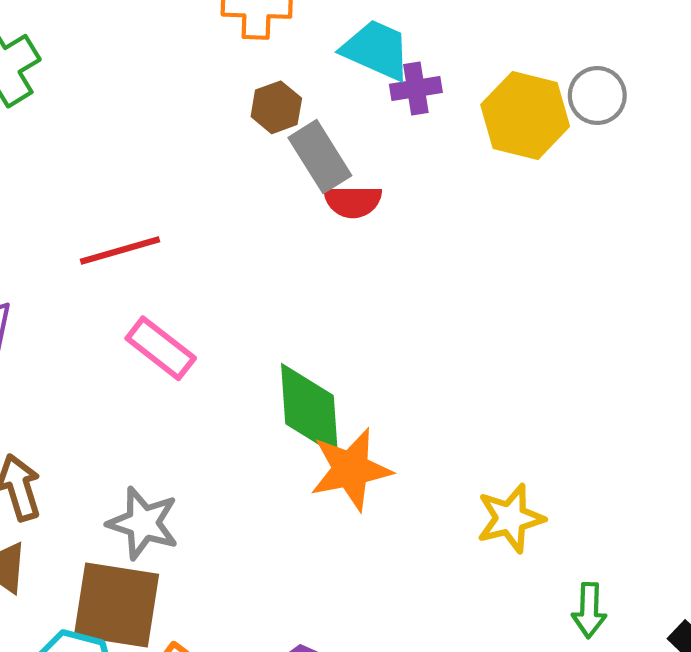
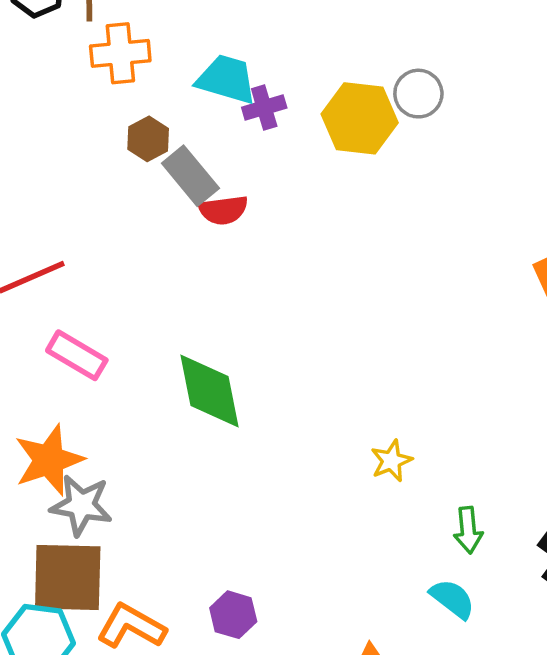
orange star: (351, 469) -> (49, 460), moved
yellow star: (510, 518) -> (391, 461), size x0.7

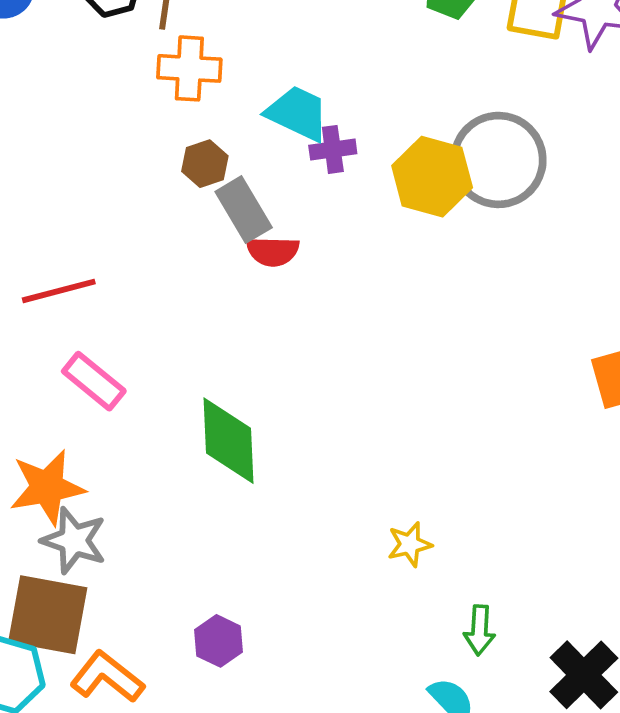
gray circle: (418, 94) -> (498, 160), size x1.8
purple hexagon: (233, 615) -> (218, 641), moved

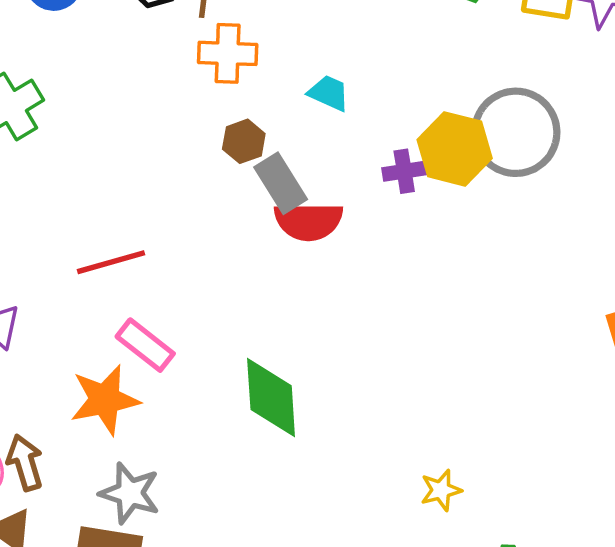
cyan trapezoid: (298, 113) -> (329, 93), size x0.7
purple cross: (333, 149) -> (404, 171), moved
red semicircle: (273, 251) -> (308, 221), size x1.4
orange star: (47, 487) -> (105, 400), moved

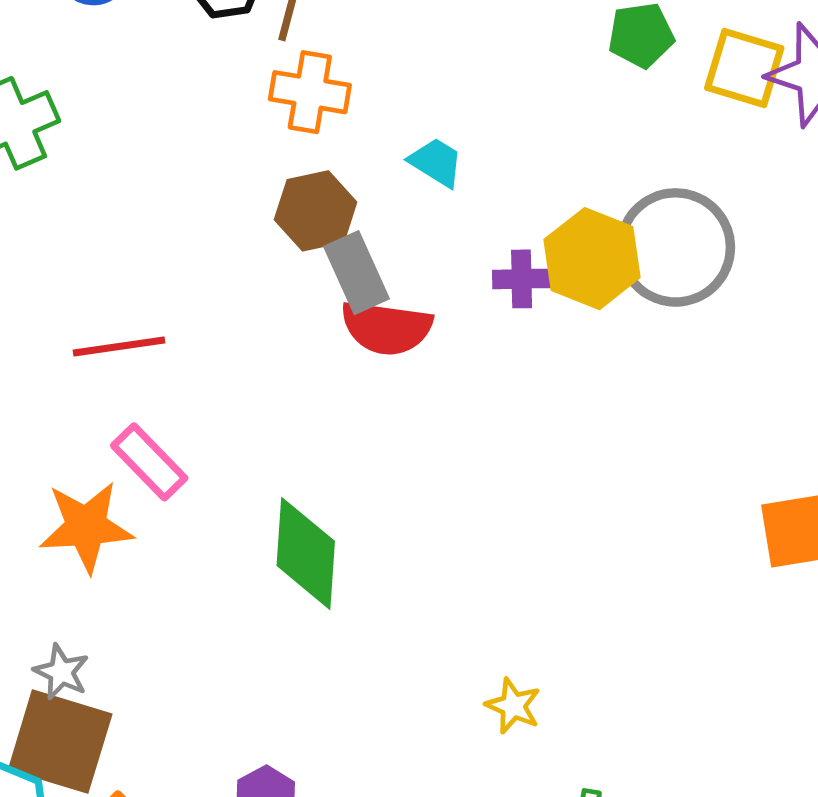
brown hexagon: (244, 141) -> (316, 211), size x1.4
yellow star: (441, 490) -> (513, 706), turned 30
gray star: (130, 493) -> (61, 672), moved, size x0.7

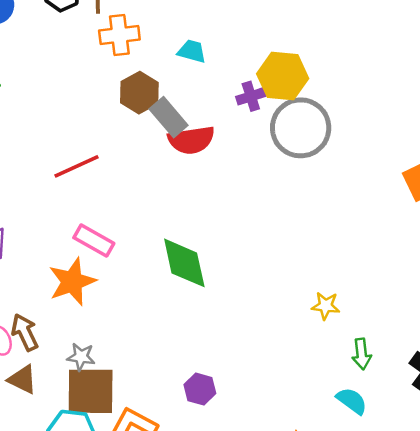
gray circle: (676, 247) -> (301, 128), moved
red line: (119, 346) -> (77, 166), moved
yellow star: (513, 706) -> (326, 306), moved

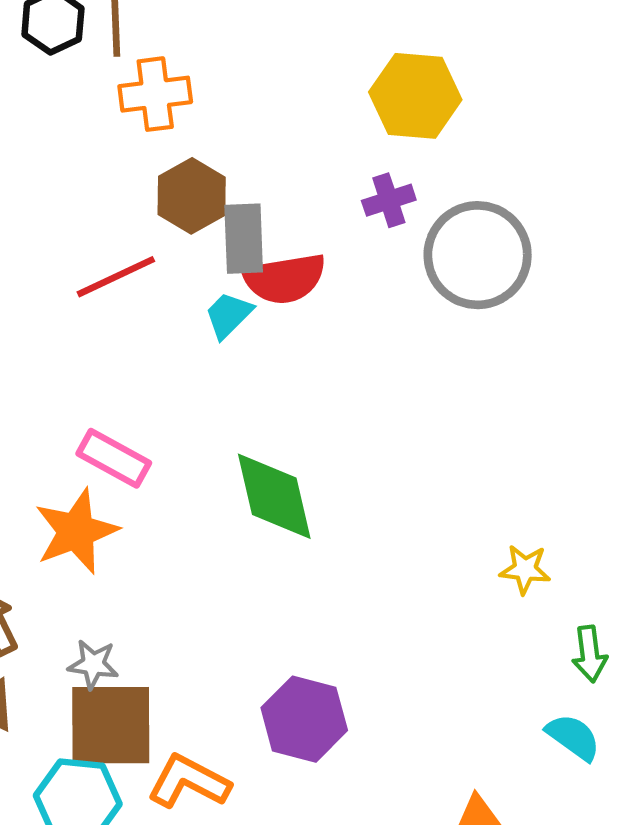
cyan trapezoid: (192, 51) -> (228, 315), moved, turned -60
yellow hexagon: (283, 76) -> (415, 96), moved
gray rectangle: (169, 117) -> (244, 239), turned 39
red line: (77, 166) -> (116, 277), moved
purple hexagon: (200, 389) -> (304, 719), size x1.5

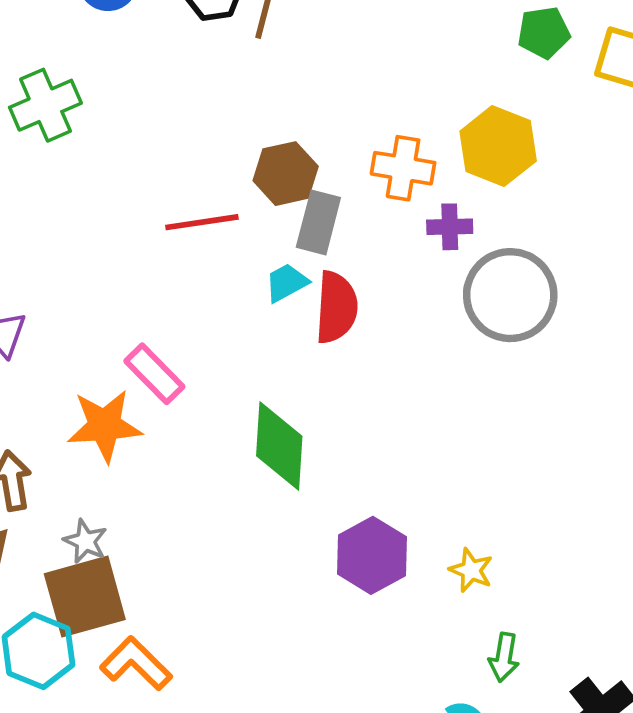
orange cross: (155, 94) -> (403, 168), moved
red semicircle: (284, 279) -> (336, 307), moved, turned -94
purple hexagon: (304, 719) -> (372, 555), moved
brown square: (111, 725) -> (85, 597), turned -32

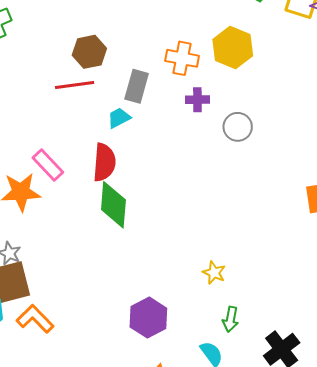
brown hexagon: (286, 174) -> (89, 52), moved
purple cross: (450, 227) -> (197, 100), moved
gray circle: (510, 295) -> (238, 127), size x0.6
red semicircle: (336, 307) -> (104, 162), moved
purple hexagon: (372, 555) -> (148, 318), moved

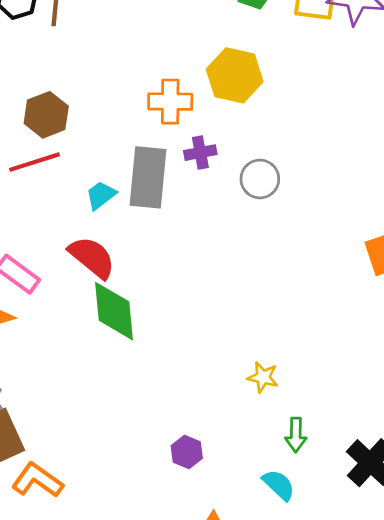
gray rectangle: (137, 86) -> (148, 177), moved, size x1.4
red semicircle: (104, 162) -> (92, 257), turned -45
purple hexagon: (148, 318) -> (187, 452), size x0.6

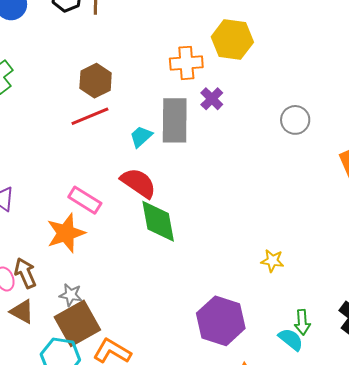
purple cross: (200, 153) -> (212, 99), turned -30
gray circle: (260, 179) -> (295, 120), moved
green arrow: (296, 435) -> (302, 322), moved
purple hexagon: (187, 452) -> (221, 321), size x2.0

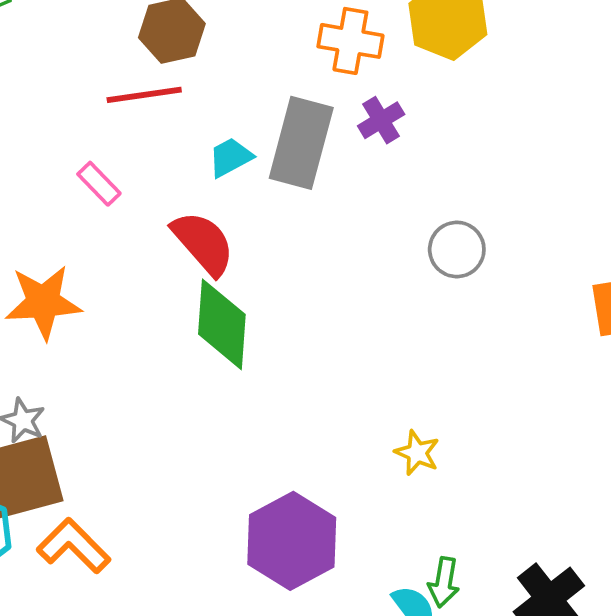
gray circle: (295, 120) -> (457, 249), moved
pink rectangle: (85, 200) -> (99, 184), moved, size x0.7

